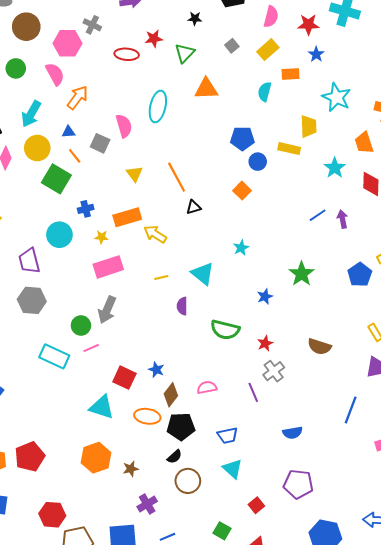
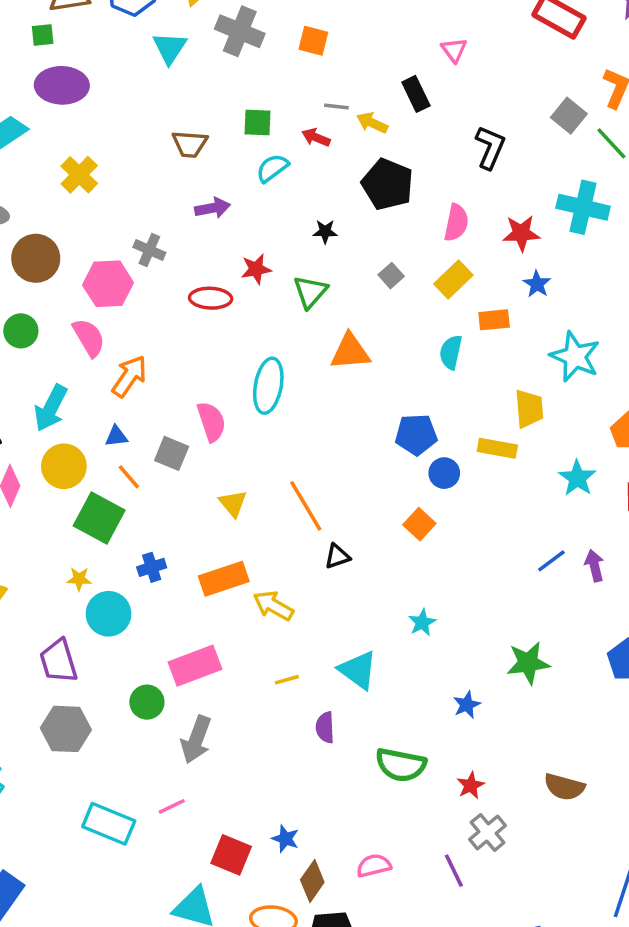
yellow star: (101, 237) -> (79, 579), moved
green star: (302, 274) -> (528, 663), turned 30
green circle: (81, 325) -> (147, 702), moved

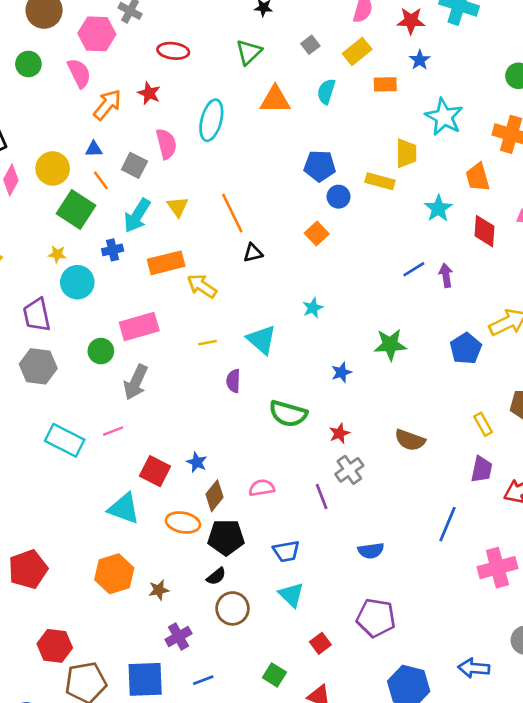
red star: (256, 269) -> (149, 93), moved, turned 30
cyan semicircle: (451, 352) -> (326, 92), moved
cyan arrow: (51, 408) -> (137, 215), moved

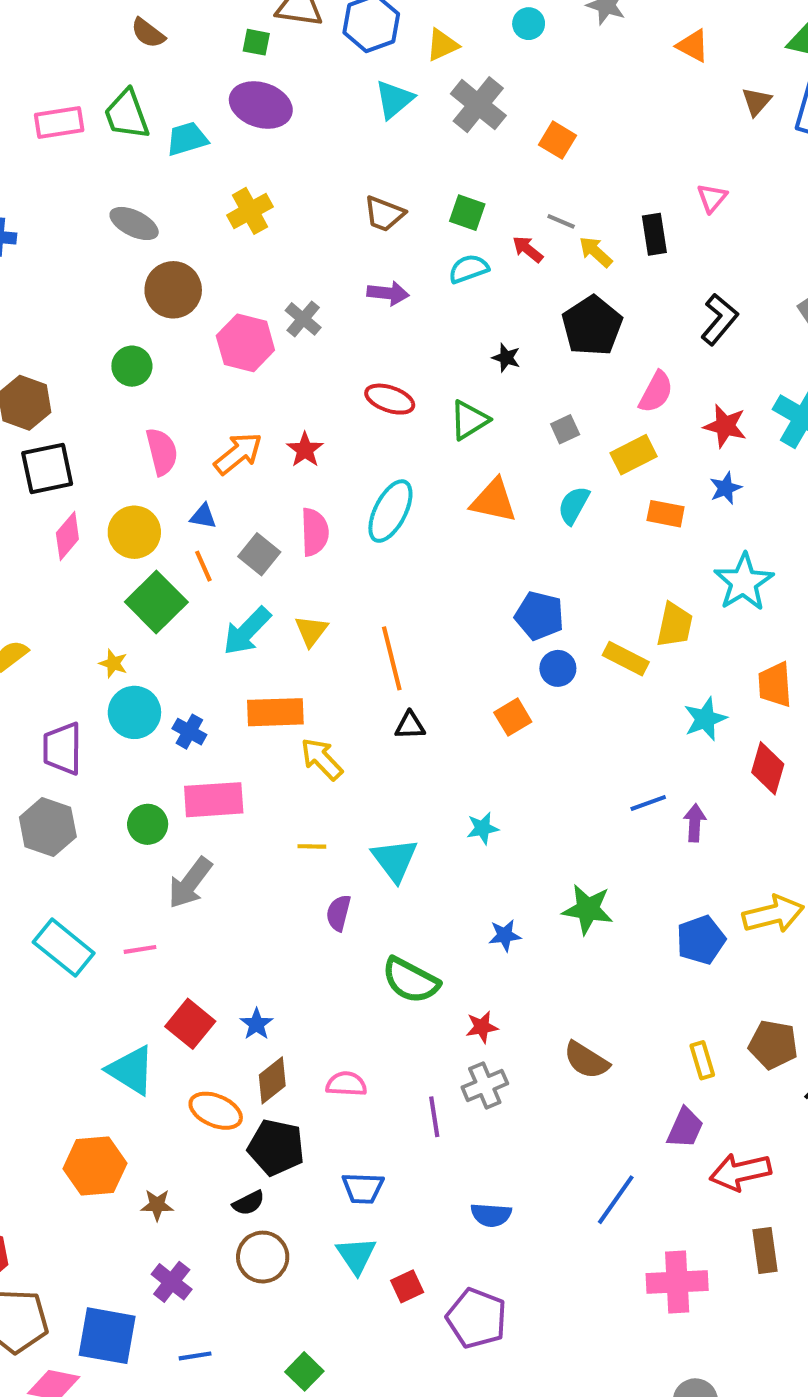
red ellipse: (173, 51) -> (390, 399), moved
pink semicircle: (79, 73) -> (162, 452), moved
blue cross: (113, 250) -> (189, 732), moved, turned 30
purple cross: (178, 637) -> (172, 1282), turned -35
red square: (320, 643) -> (407, 1286), moved

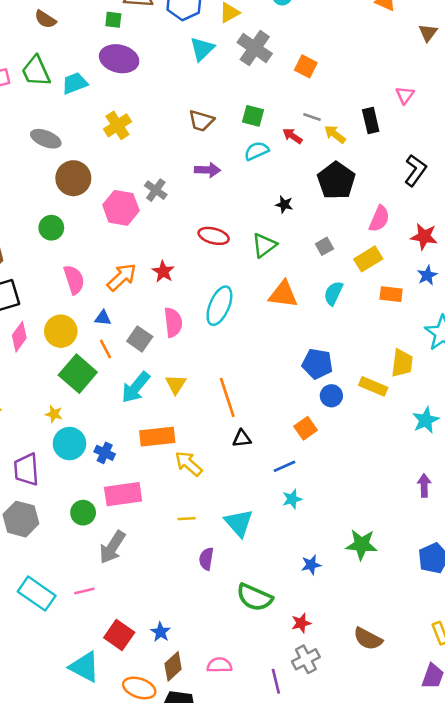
blue line: (648, 803) -> (285, 466), moved

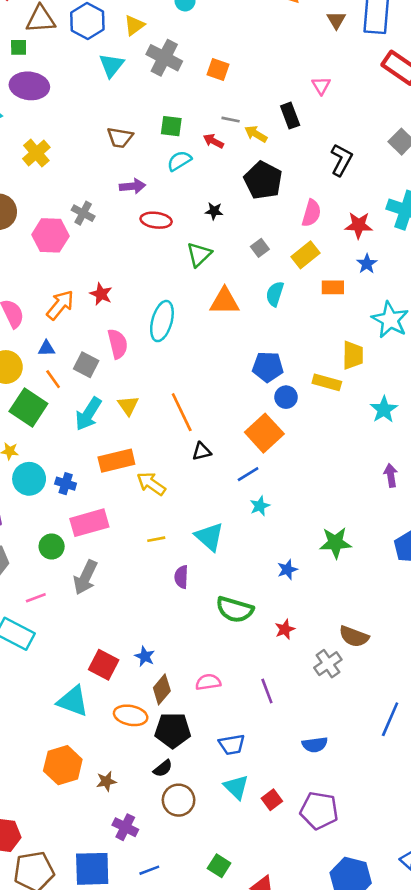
red ellipse: (214, 236) -> (156, 220), moved
orange square: (306, 428) -> (264, 433), size x1.6
pink line: (84, 591) -> (36, 598), moved
gray cross: (306, 659) -> (328, 664), moved

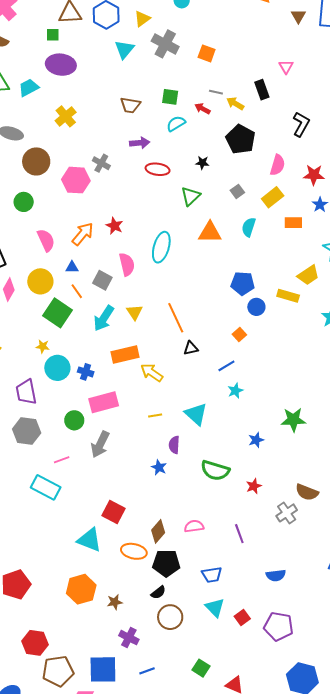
yellow trapezoid: (353, 355) -> (308, 275), turned 55
orange square: (264, 433) -> (239, 334), size x0.5
blue star: (145, 656) -> (159, 467), moved

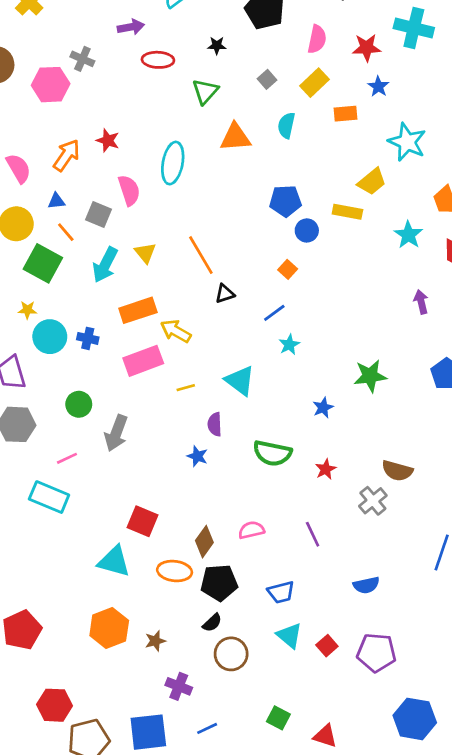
pink rectangle: (104, 402) -> (143, 361), moved

